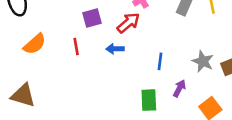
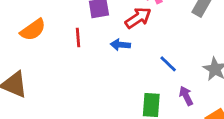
blue line: (160, 61) -> (168, 64), turned -60
purple arrow: (179, 88) -> (186, 96), turned -60

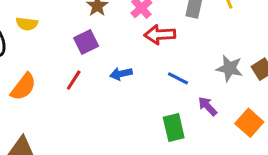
red arrow: (138, 18) -> (160, 35), moved, turned -132
red line: (78, 37) -> (74, 80), turned 54

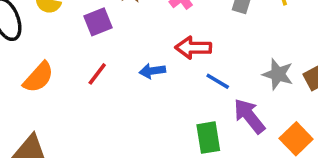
red arrow: (160, 35) -> (193, 48), moved
purple square: (86, 42) -> (98, 22), moved
purple arrow: (208, 106) -> (249, 116), size x1.5

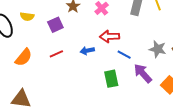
red line: (97, 74) -> (56, 54), turned 32
green rectangle: (208, 138) -> (111, 79), moved

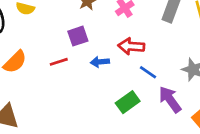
purple square: (55, 25) -> (78, 36), moved
green rectangle: (111, 79) -> (128, 102), turned 60

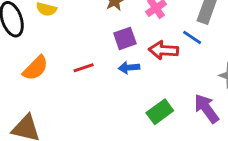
purple square: (78, 36) -> (125, 38), moved
blue line: (148, 72) -> (192, 37), moved

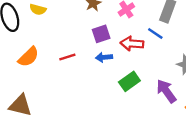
green rectangle: (160, 112) -> (129, 81), moved

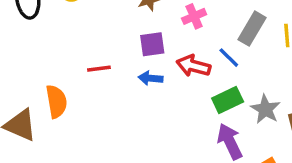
orange semicircle: (29, 57) -> (56, 102), moved, turned -65
green rectangle: (129, 81) -> (228, 100), moved

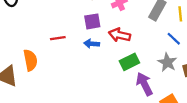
blue line: (229, 58) -> (174, 39), moved
green rectangle: (228, 100) -> (129, 62), moved

